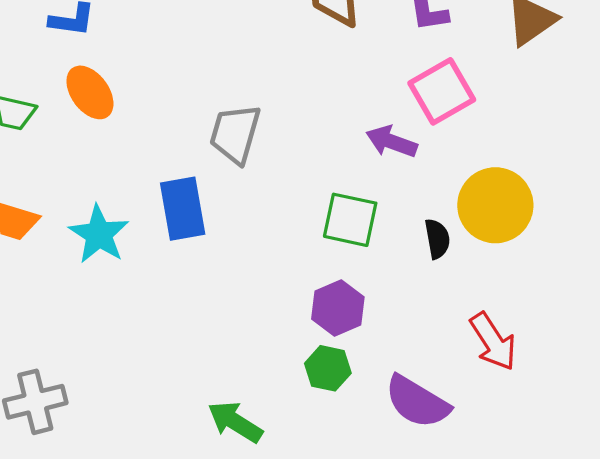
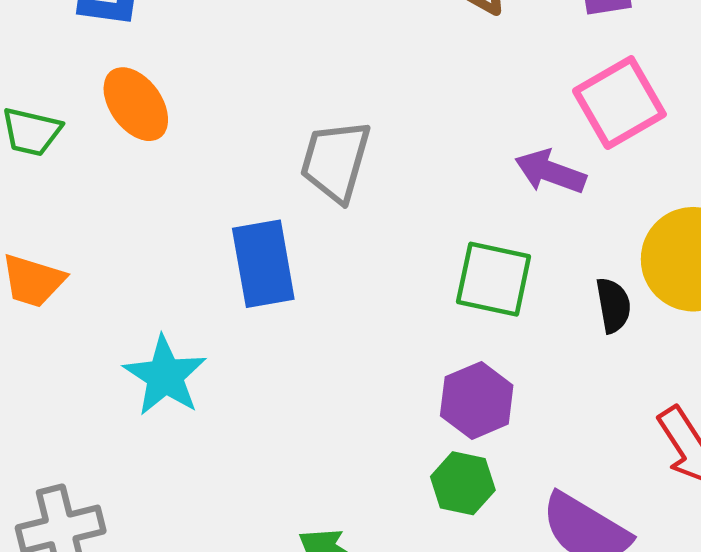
cyan star: (99, 234) -> (165, 376), moved

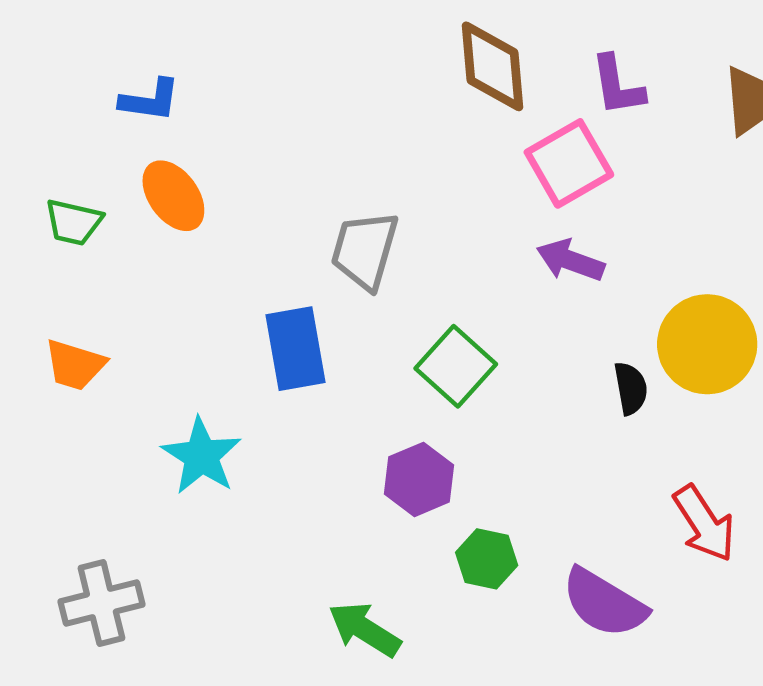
pink square: (619, 103) -> (569, 163), moved
green square: (494, 279) -> (456, 366), moved, turned 30
purple hexagon: (477, 400) -> (419, 479), moved

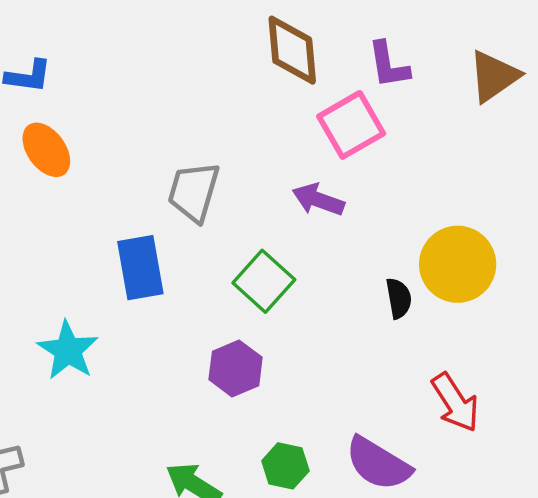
purple arrow: (570, 260) -> (318, 200), moved
green hexagon: (487, 559) -> (285, 466), moved

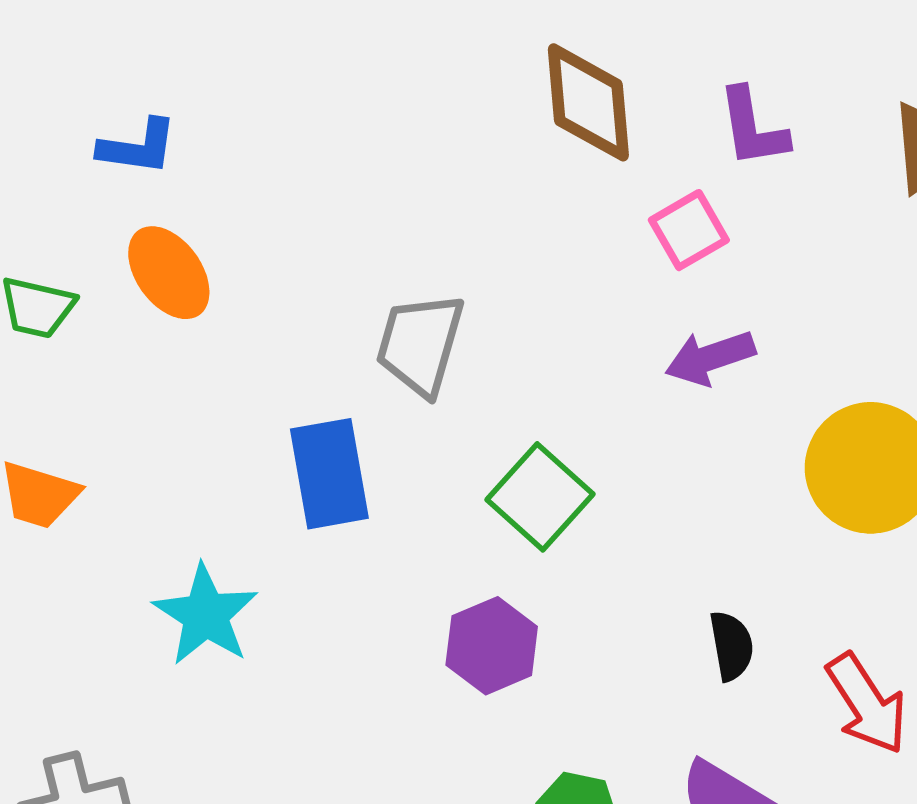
pink square: (351, 125) -> (689, 230), size x0.7
purple arrow: (318, 200) -> (710, 358), moved, turned -39
black semicircle: (399, 298) -> (731, 646), moved

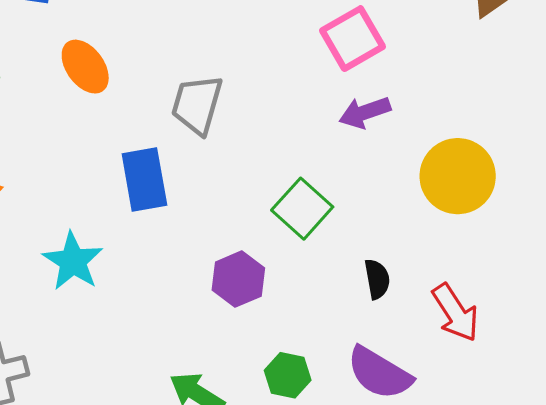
pink square: (689, 230) -> (352, 39), size x1.4
orange ellipse: (169, 273) -> (85, 67), moved
green square: (540, 497) -> (302, 209), moved

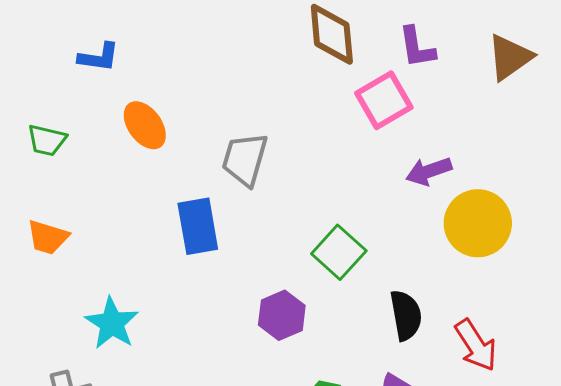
purple arrow: (365, 112) -> (429, 171), moved
cyan star: (73, 261) -> (112, 323), moved
black semicircle: (377, 279) -> (406, 315), size x1.4

